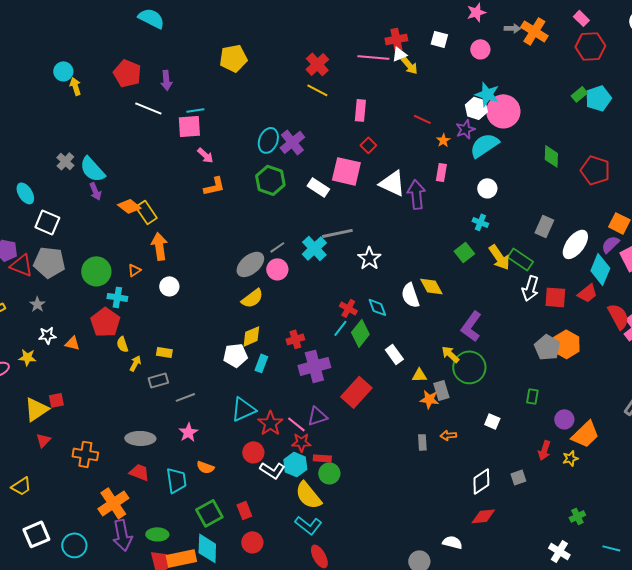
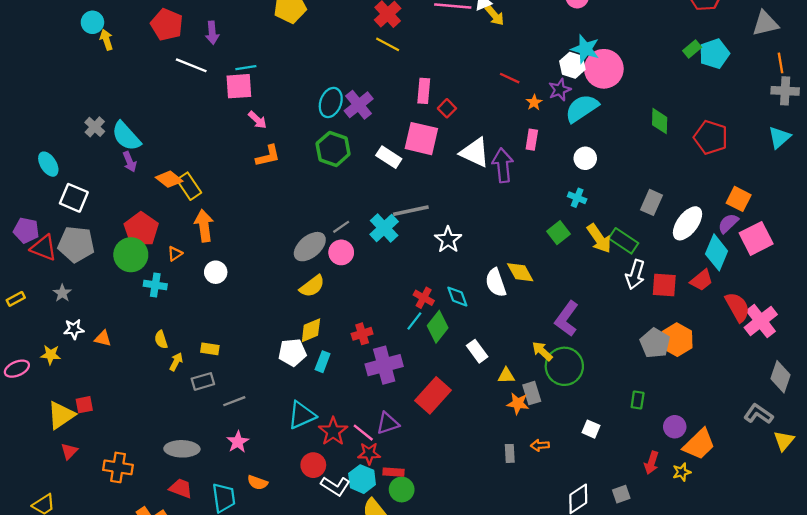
pink rectangle: (360, 110) -> (424, 91), moved
red pentagon: (105, 322) -> (141, 229), moved

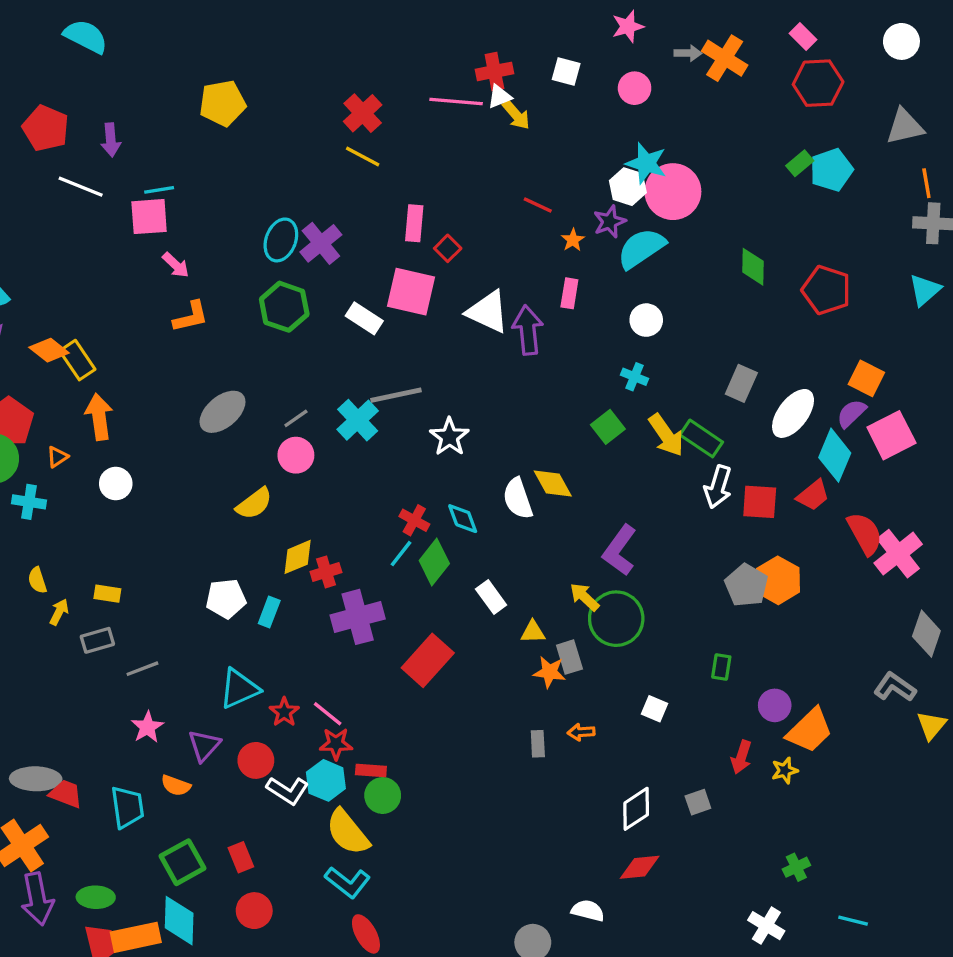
gray ellipse: (310, 247) -> (222, 412), moved
yellow diamond: (311, 330) -> (298, 557), moved
purple triangle: (388, 423) -> (204, 745), moved, turned -30
red star: (333, 431) -> (284, 712), size x0.7
gray ellipse: (182, 449) -> (36, 779), moved

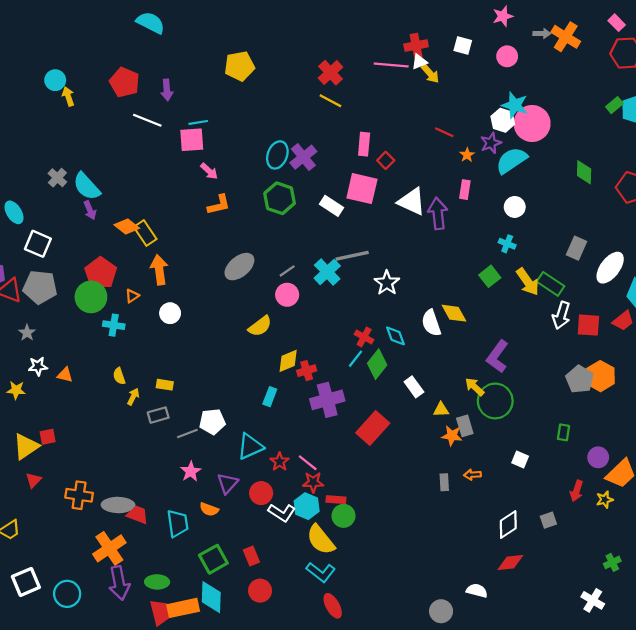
white pentagon: (226, 599) -> (212, 422), moved

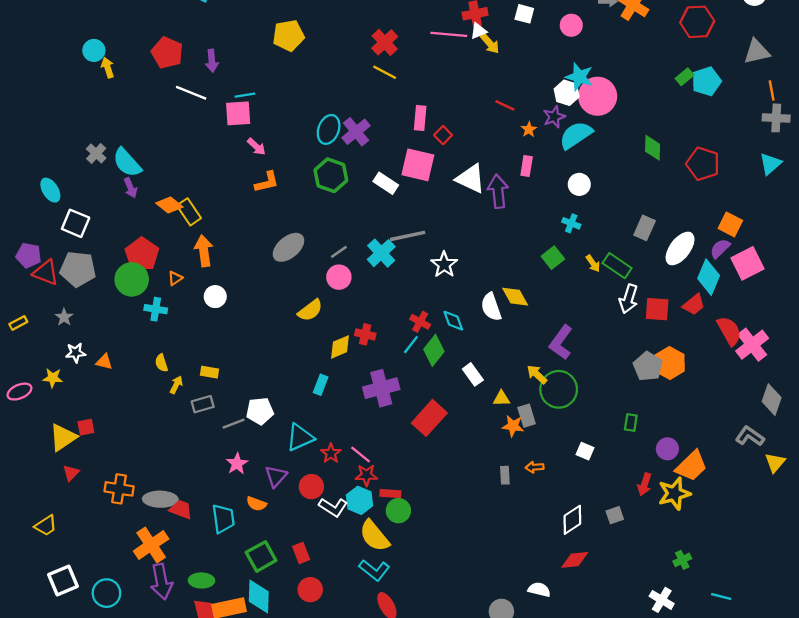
yellow arrow: (528, 282) -> (593, 263), size x0.6
red cross: (307, 371) -> (365, 334), moved, turned 30
yellow star: (605, 500) -> (674, 493), size x1.8

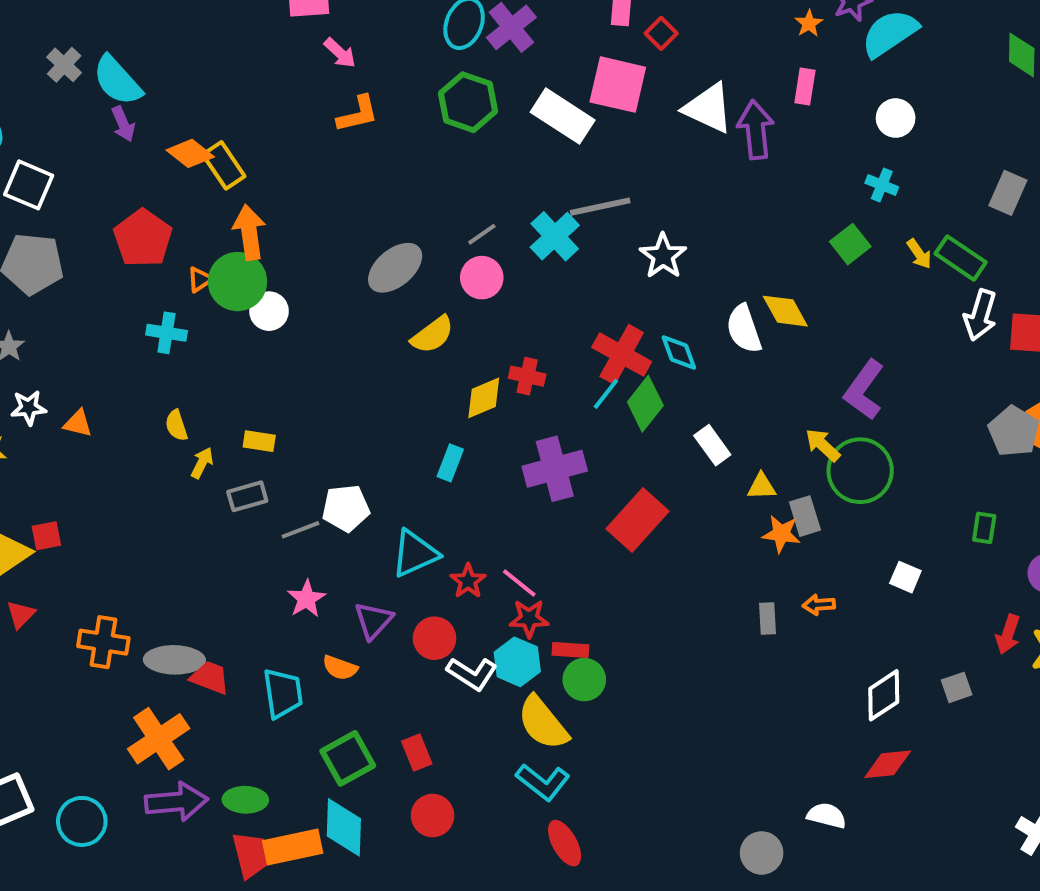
white rectangle: (386, 183) -> (563, 116), size x1.4
gray ellipse: (288, 247) -> (395, 268), moved
green circle: (132, 279) -> (237, 282), moved
red cross: (420, 322) -> (622, 354), size x1.6
purple arrow: (161, 582) -> (176, 802), turned -84

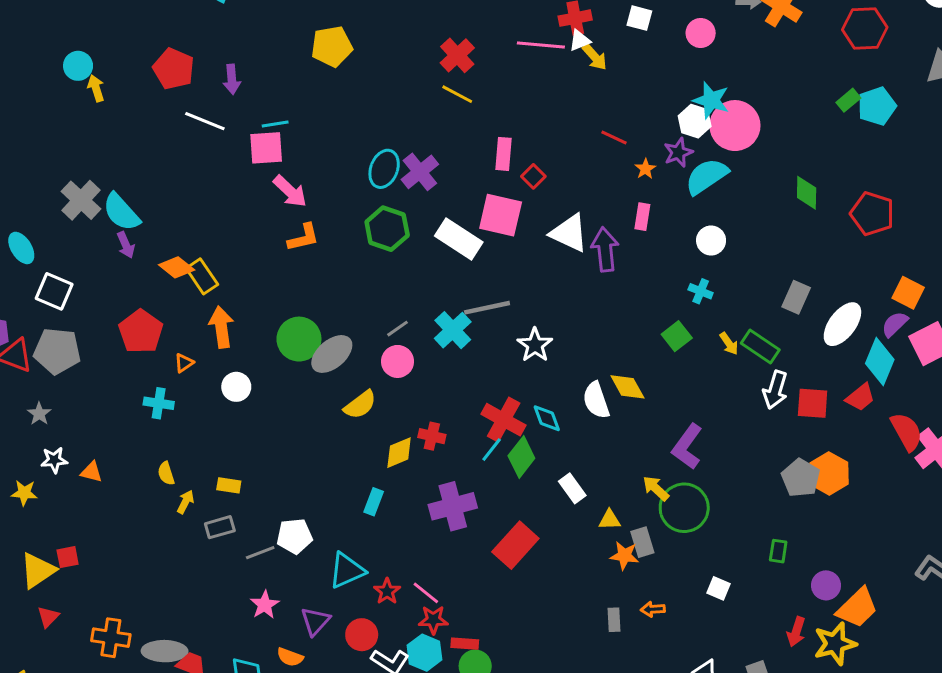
pink arrow: (340, 53) -> (290, 191), size x1.4
gray cross: (64, 65) -> (81, 200), size x1.5
green circle: (237, 282) -> (299, 339), moved

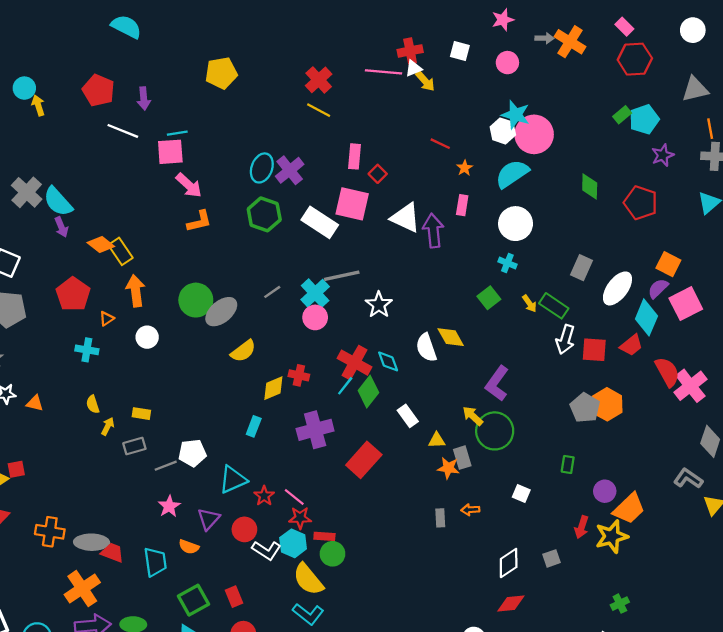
purple star: (678, 152) -> (663, 155), moved
white circle: (711, 241) -> (516, 224), size x1.5
pink circle: (398, 361) -> (315, 317), moved

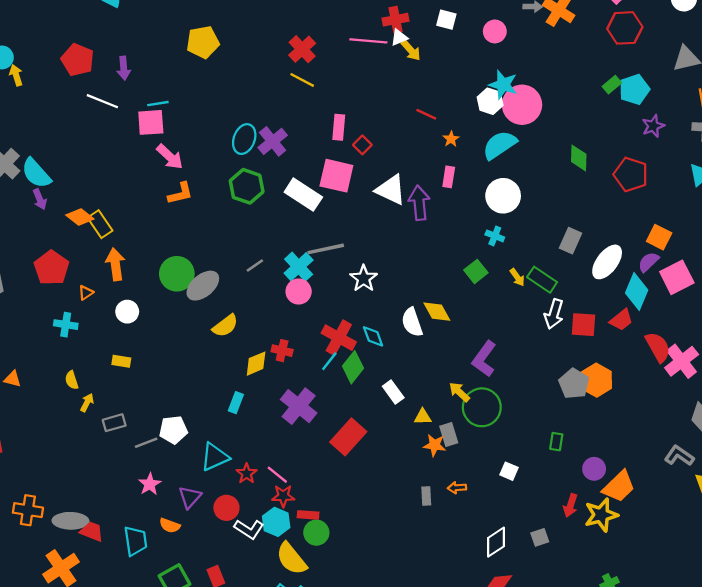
yellow rectangle: (141, 414) -> (121, 361), moved
purple cross: (315, 430) -> (299, 406), turned -36

